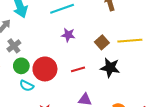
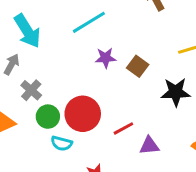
brown square: (102, 42) -> (138, 66), moved
red line: (78, 69) -> (123, 128), moved

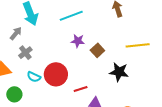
green circle: (48, 117) -> (14, 94), moved
cyan semicircle: (62, 143) -> (34, 77), moved

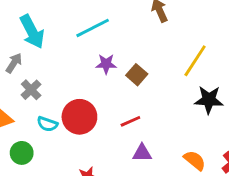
yellow line: (138, 45) -> (195, 61), turned -45
black star: (119, 72) -> (209, 100), moved
red line: (81, 89) -> (130, 121), moved

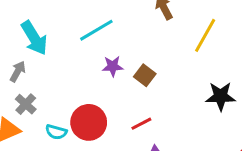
yellow line: (195, 61) -> (205, 35), moved
gray cross: (31, 90) -> (26, 104), moved

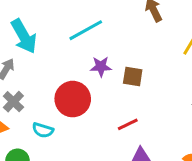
brown square: (145, 75) -> (133, 76), turned -30
red circle: (89, 122) -> (73, 99), moved

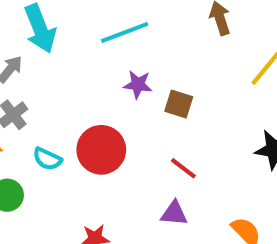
red circle: (73, 99) -> (101, 150), moved
red line: (128, 124) -> (183, 168), moved, turned 55

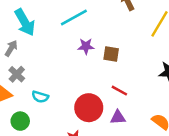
red circle: (101, 150) -> (89, 108), moved

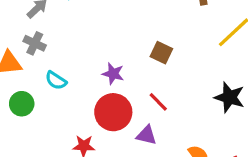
purple star: (86, 46) -> (113, 74), moved
gray cross: (17, 74) -> (35, 43), turned -35

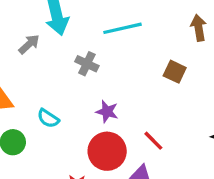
gray cross: (35, 43) -> (87, 64), moved
brown square: (161, 53) -> (175, 72), moved

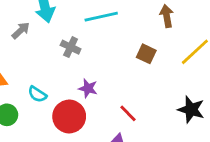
red circle: (107, 151) -> (69, 117), moved

